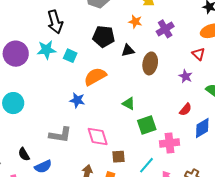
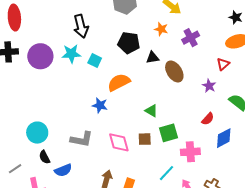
red triangle: (199, 54) -> (223, 64), turned 32
brown ellipse: (150, 63) -> (174, 71), turned -45
cyan circle: (13, 103) -> (37, 133), moved
brown square: (119, 157) -> (145, 139), moved

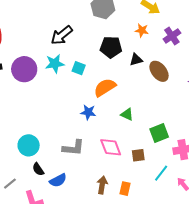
black arrow: (81, 26) -> (62, 35), turned 70
green triangle: (151, 111) -> (127, 114), moved
brown square: (145, 139) -> (138, 155), moved

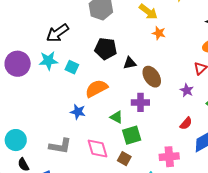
orange star: (142, 30) -> (159, 33), moved
purple cross: (172, 36) -> (140, 102), moved, turned 30
green square: (159, 133) -> (132, 135), moved
brown square: (138, 155) -> (124, 159), turned 32

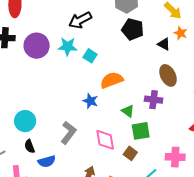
black pentagon: (106, 49) -> (133, 29), moved
black triangle: (130, 63) -> (164, 44), moved, turned 32
gray L-shape: (60, 146) -> (68, 133), turned -70

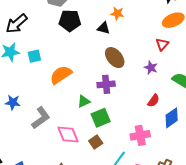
cyan square: (90, 56) -> (34, 56), turned -32
blue star: (90, 101) -> (13, 102), moved
green triangle: (128, 111) -> (84, 101), turned -48
gray L-shape: (68, 133) -> (41, 118), moved, turned 30
brown square: (130, 153) -> (96, 142), turned 32

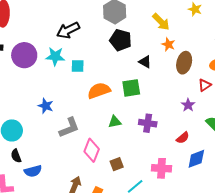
black triangle: (104, 28) -> (145, 62), moved
brown ellipse: (115, 58) -> (184, 63), moved, turned 40
purple cross: (106, 84) -> (148, 123), moved
green square: (101, 118) -> (131, 88), moved
pink diamond: (68, 135) -> (92, 150), turned 30

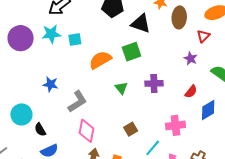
black triangle: (145, 62) -> (141, 24), size x1.5
green triangle: (115, 122) -> (121, 88), turned -48
pink diamond: (92, 150) -> (87, 131), moved
black semicircle: (16, 156) -> (40, 130), moved

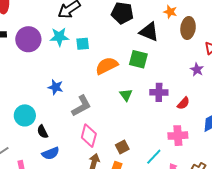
green square: (132, 52) -> (138, 59), turned 30
red semicircle: (191, 92) -> (183, 103), moved
brown square: (131, 129) -> (122, 147), moved

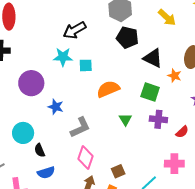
orange star: (170, 12) -> (174, 76), moved
purple circle: (28, 39) -> (31, 83), moved
green square: (138, 59) -> (150, 92), moved

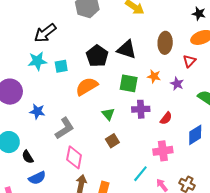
black pentagon: (127, 37) -> (97, 56), moved, turned 30
orange star: (174, 76) -> (154, 76), moved
brown square: (118, 171) -> (112, 141), moved

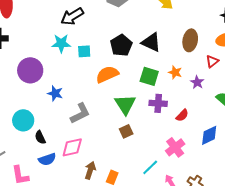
green triangle: (108, 114) -> (125, 104), size x1.6
pink cross: (163, 151) -> (175, 147), turned -36
pink diamond: (74, 157) -> (72, 147), moved, turned 60

